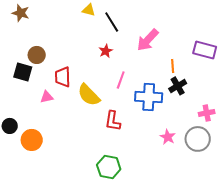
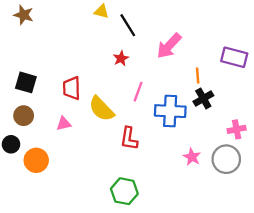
brown circle: (37, 55) -> (24, 116), moved
pink triangle: (47, 97) -> (64, 124), moved

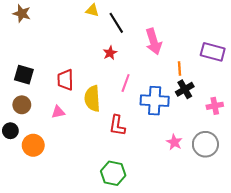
pink arrow: (169, 46) -> (154, 41), turned -60
yellow semicircle: (101, 109) -> (92, 99), turned 40
pink cross: (237, 129) -> (215, 106), moved

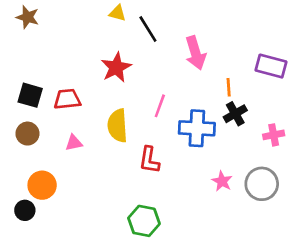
red star: (110, 53) -> (116, 67), moved, size x1.6
red trapezoid: (65, 80) -> (67, 99), moved, turned 85
black circle: (10, 131) -> (25, 210), moved

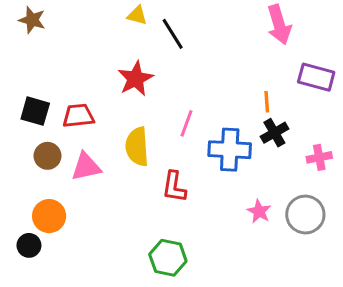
pink arrow: (196, 53) -> (279, 25), moved
brown circle: (27, 134) -> (48, 156), moved
pink triangle: (74, 143) -> (86, 167), size x1.5

